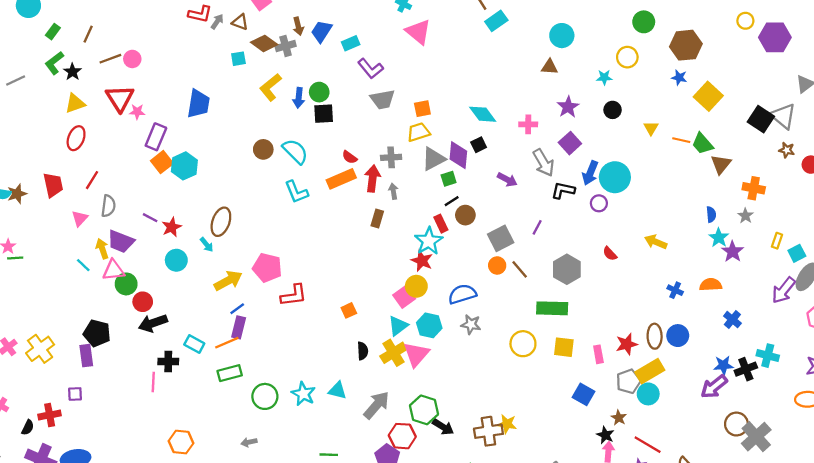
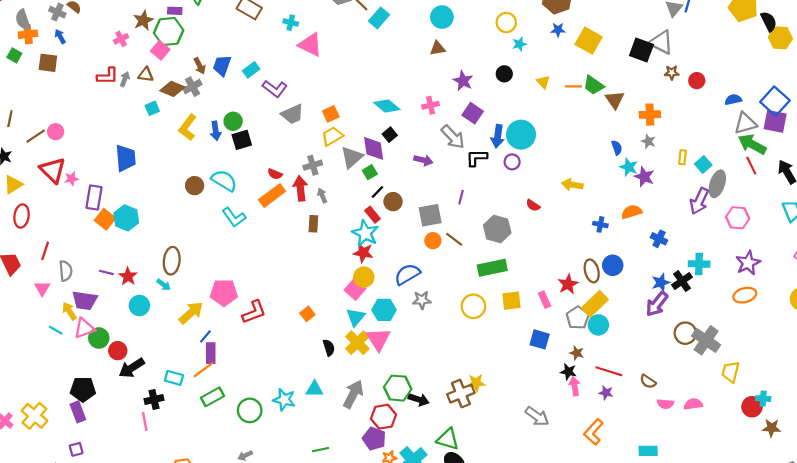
cyan star: (604, 77) -> (519, 44), moved
gray square: (501, 238) -> (430, 215), turned 30

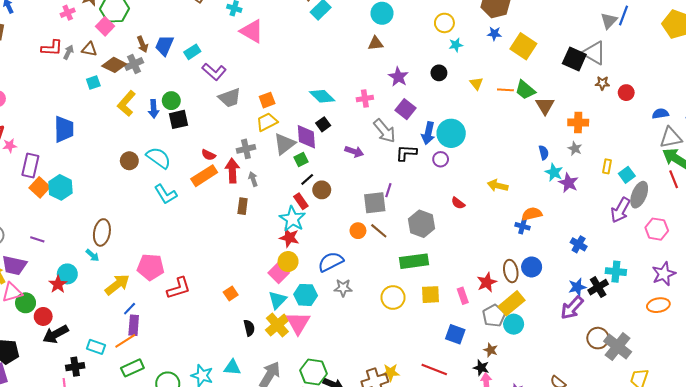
orange semicircle: (632, 212) -> (532, 214), moved
gray square: (430, 215) -> (375, 203), moved
red star: (128, 276) -> (58, 284), moved
red line: (609, 371) -> (434, 370), moved

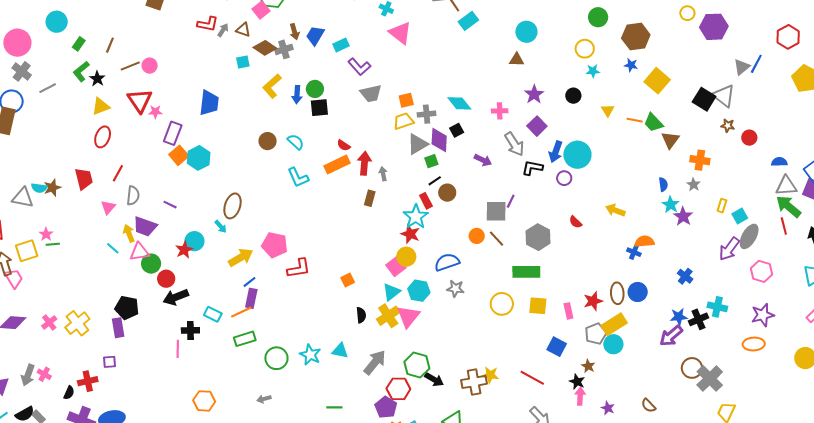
gray cross: (246, 149) -> (427, 114), moved
cyan semicircle: (158, 158) -> (296, 142), size x0.7

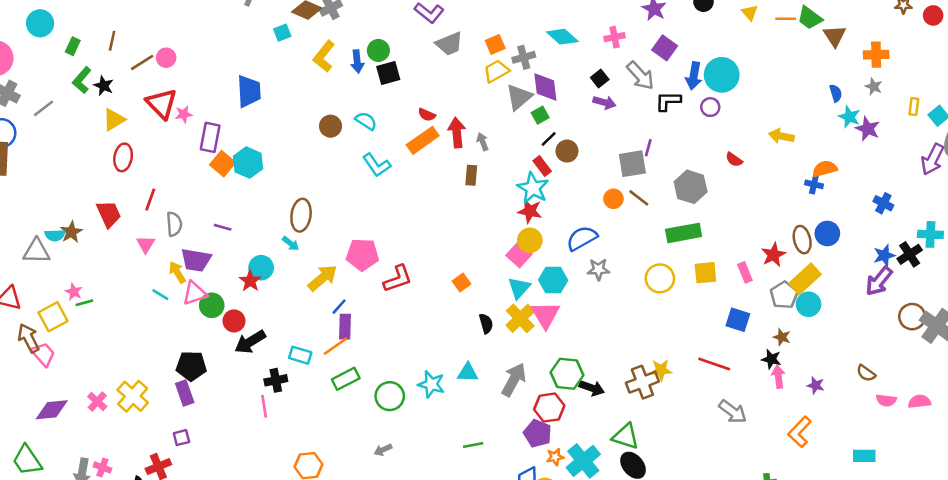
black square: (457, 130) -> (600, 78), moved

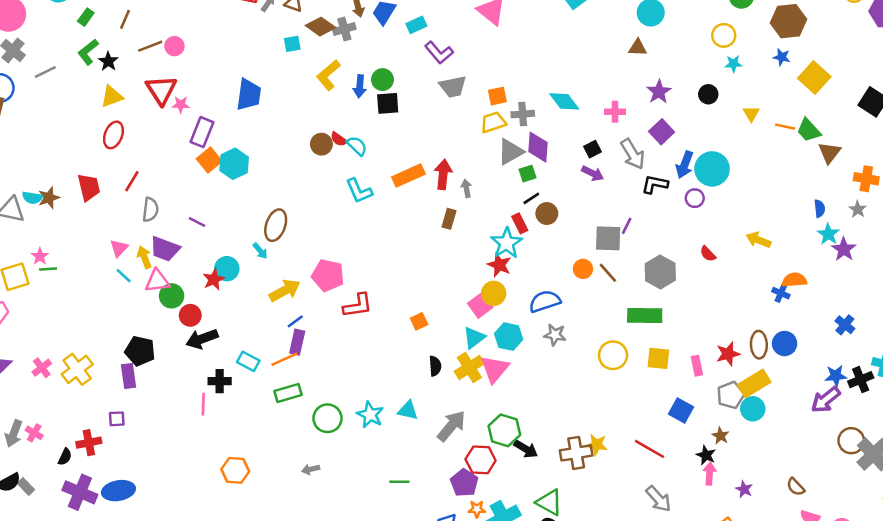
red semicircle: (427, 115) -> (339, 139), moved
pink triangle: (146, 244) -> (119, 248), moved

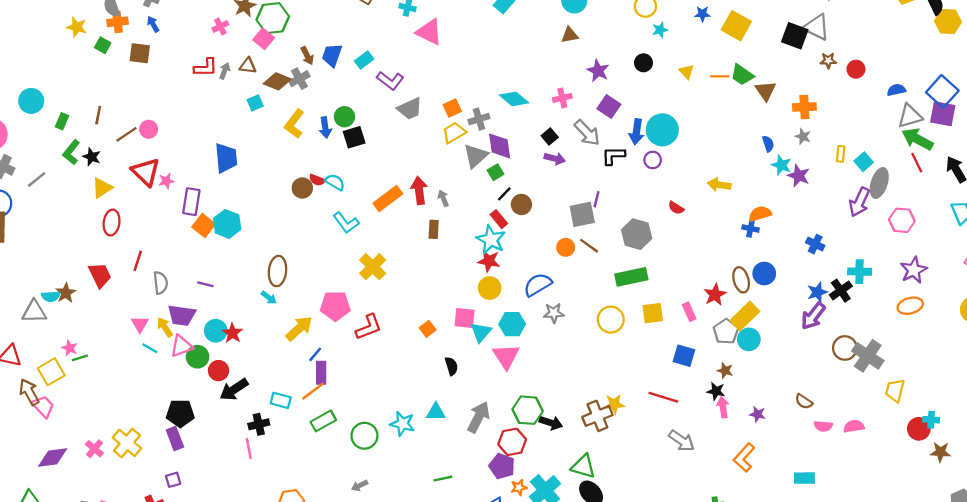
cyan circle: (227, 269) -> (216, 331), moved
pink square: (480, 305) -> (465, 318), moved, turned -35
yellow cross: (469, 367) -> (373, 267), moved

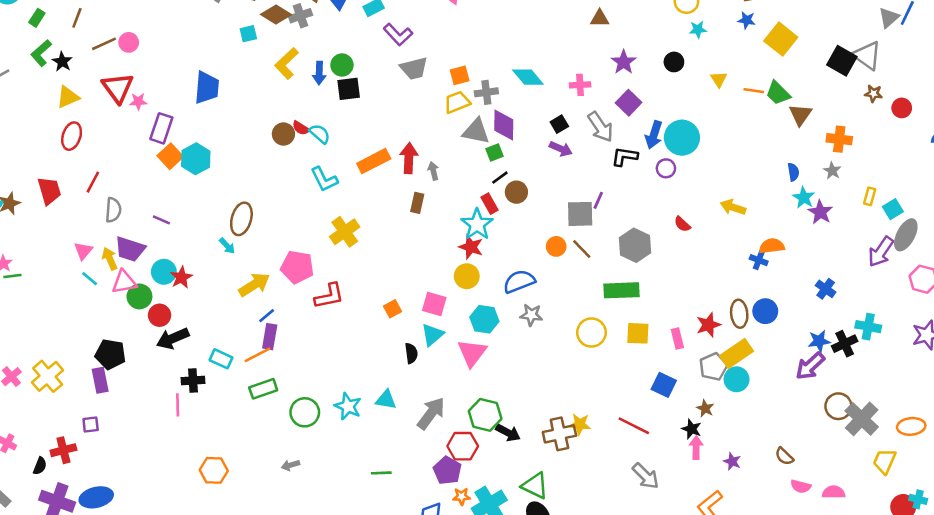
gray triangle: (476, 156) -> (476, 131), turned 44
orange ellipse: (910, 306) -> (911, 426), moved
cyan triangle: (481, 332) -> (432, 335), moved

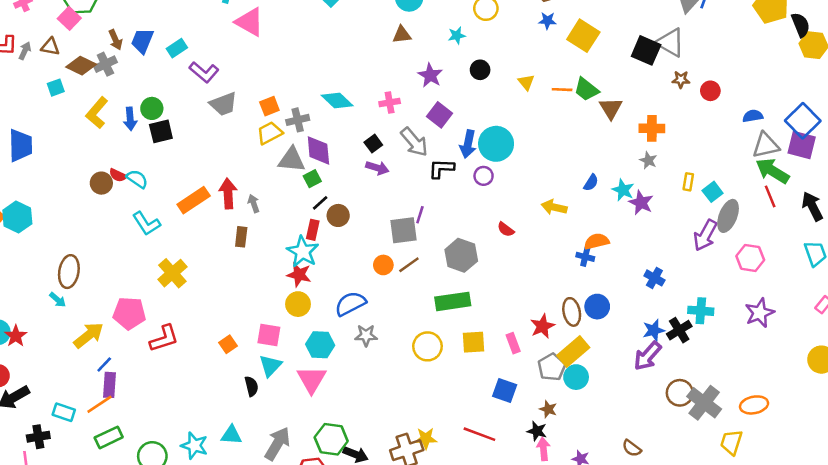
cyan star: (698, 30) -> (457, 35), moved
blue semicircle: (793, 172) -> (591, 183), moved, turned 48
red rectangle: (489, 204) -> (313, 230), turned 48
brown line: (582, 249) -> (409, 265), turned -75

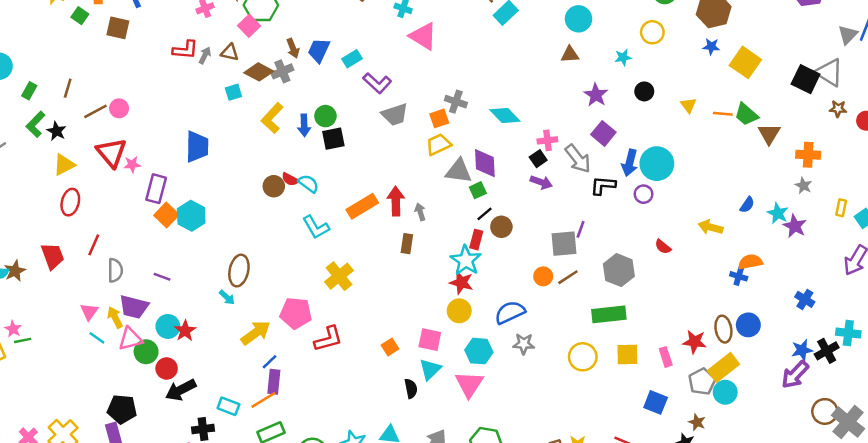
pink cross: (390, 103) -> (547, 140), moved
gray cross: (298, 120) -> (456, 102), moved, turned 30
red star: (542, 326) -> (695, 342), turned 30

